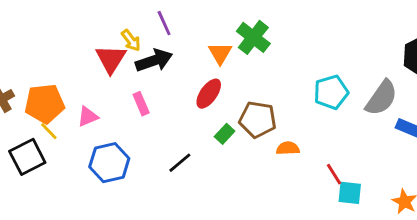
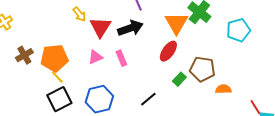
yellow arrow: (131, 40) -> (79, 14), moved
orange triangle: (220, 53) -> (176, 23), size x1.4
cyan pentagon: (331, 92) -> (238, 30), moved
pink triangle: (88, 117) -> (95, 57), moved
black square: (27, 157) -> (59, 99), moved

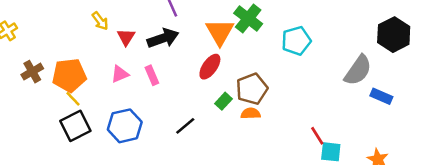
red triangle: (100, 27) -> (126, 37), size x0.7
brown pentagon: (202, 69) -> (252, 89), turned -30
orange semicircle: (223, 89) -> (251, 114), moved

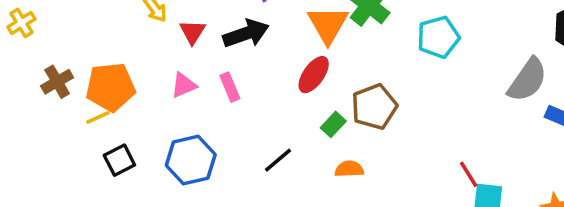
yellow line: (73, 99) -> (98, 117), moved, turned -70
orange semicircle: (251, 114) -> (349, 169), moved
black square: (75, 126) -> (119, 160), size x0.7

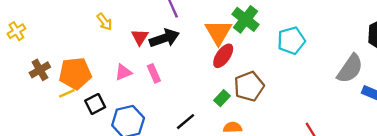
red triangle: (192, 32) -> (140, 37), moved
red ellipse: (314, 75) -> (223, 56), moved
black square: (119, 160) -> (95, 104), moved

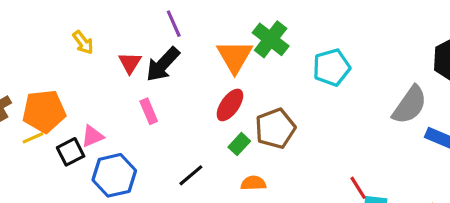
black arrow: (164, 38) -> (163, 64), turned 152
red ellipse: (223, 56) -> (230, 105), moved
pink triangle: (123, 72) -> (92, 136), moved

